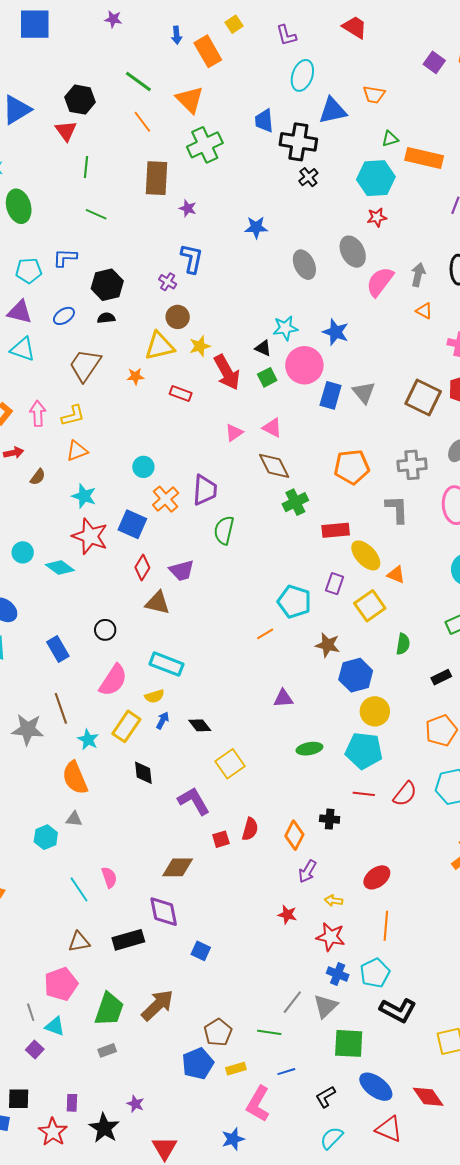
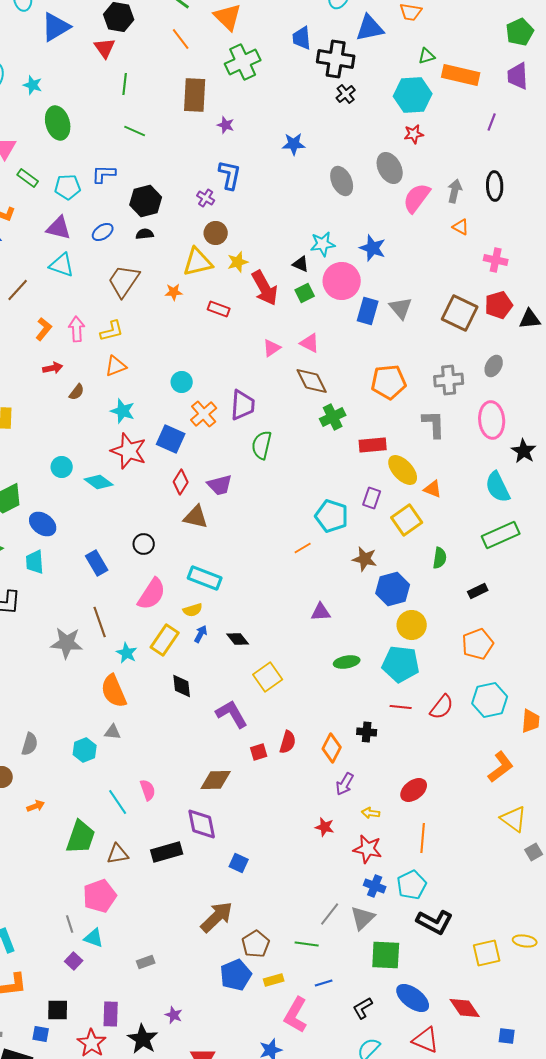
brown arrow: (158, 1005) -> (217, 917), moved
green trapezoid: (109, 1009) -> (81, 837), moved
purple rectangle: (72, 1103) -> (111, 1014), size x1.4

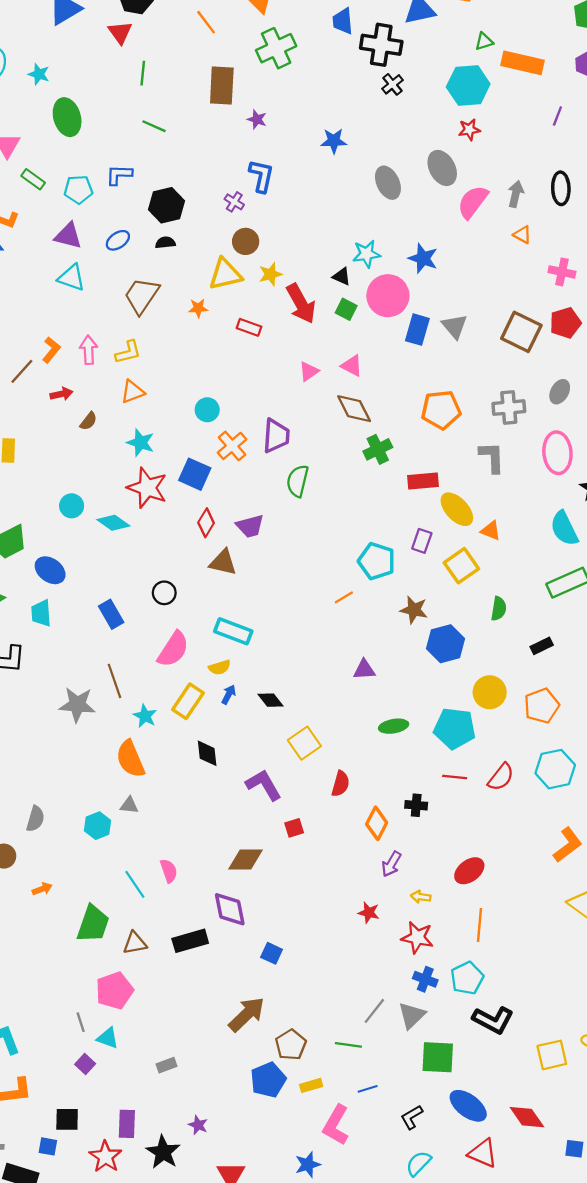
brown line: (18, 290) -> (22, 371), moved
green square: (305, 293) -> (346, 309), turned -36
yellow circle: (412, 625) -> (490, 692), moved
red semicircle: (288, 742) -> (340, 784), moved

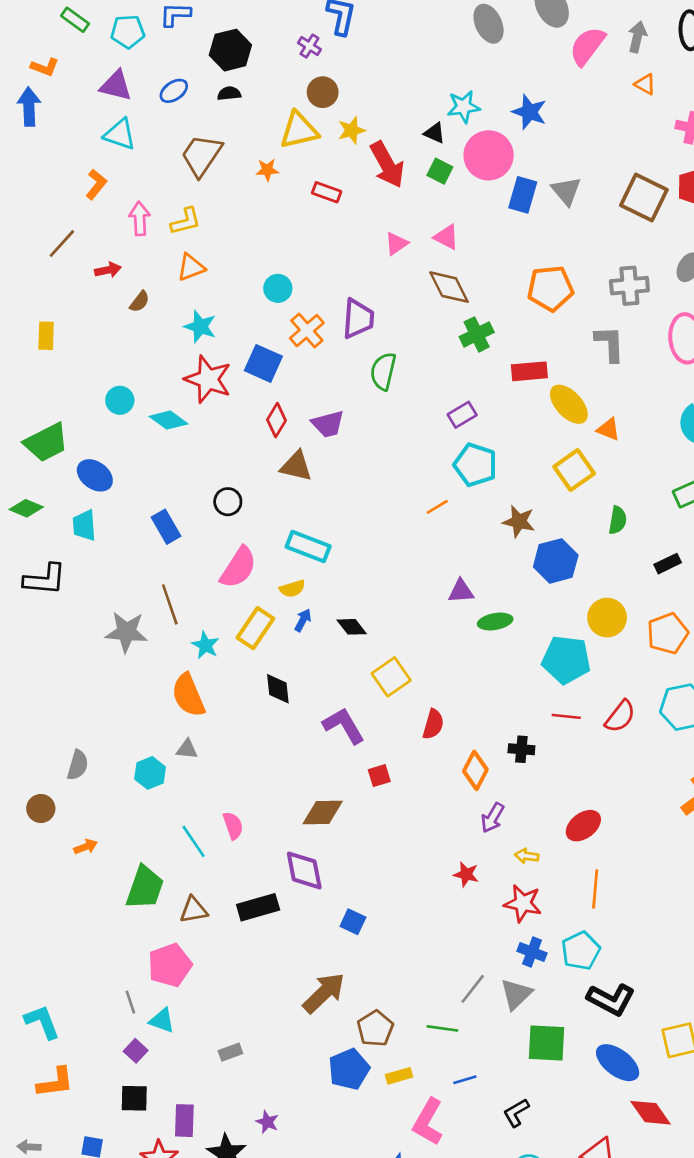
orange L-shape: (51, 350) -> (96, 184), moved
purple rectangle: (422, 541) -> (462, 415), moved, turned 40
green ellipse: (394, 726) -> (495, 622), moved
blue ellipse: (468, 1106) -> (618, 1063), moved
black square: (67, 1119) -> (134, 1098), moved

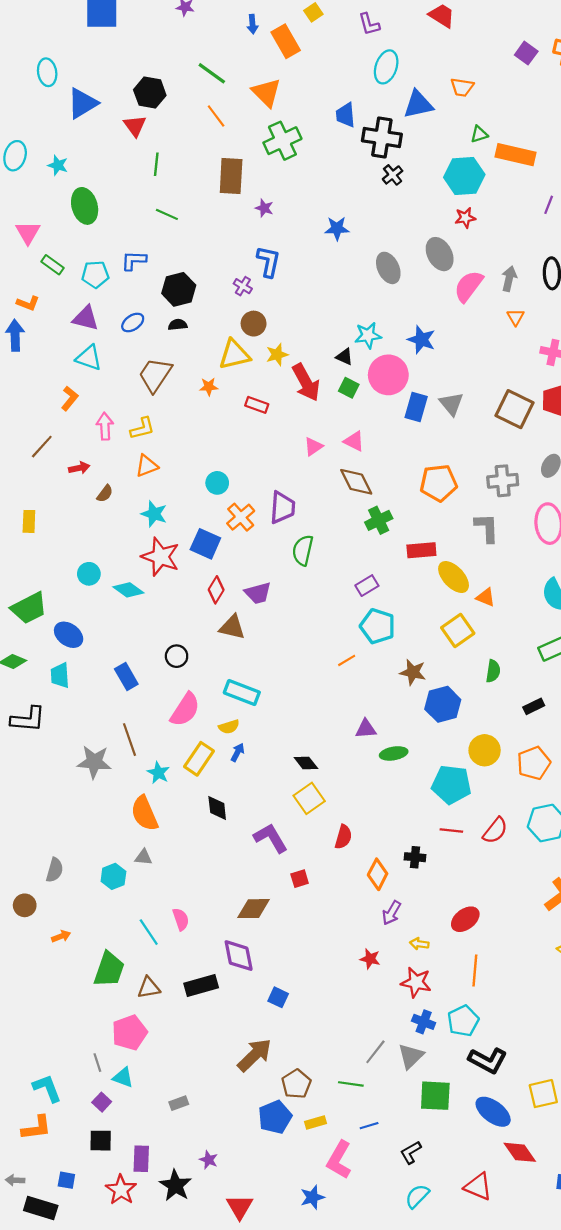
orange triangle: (645, 84) -> (516, 317), turned 30
black diamond: (352, 627) -> (306, 763), moved
cyan L-shape: (42, 1022) -> (47, 1088), moved

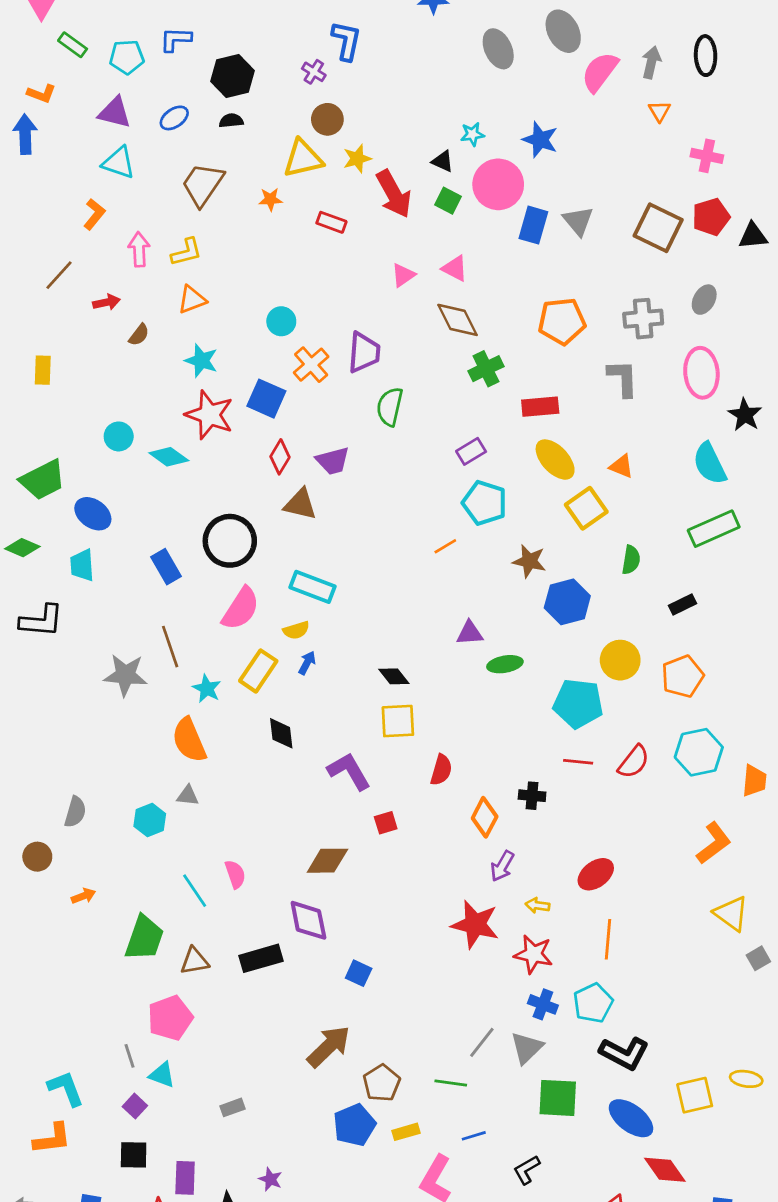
cyan star: (368, 335) -> (472, 134), size x0.7
yellow ellipse: (454, 577) -> (555, 460), moved
black circle: (177, 656) -> (230, 541), size x1.8
yellow square: (309, 798) -> (398, 721), turned 32
red star: (370, 959) -> (475, 924), size x1.8

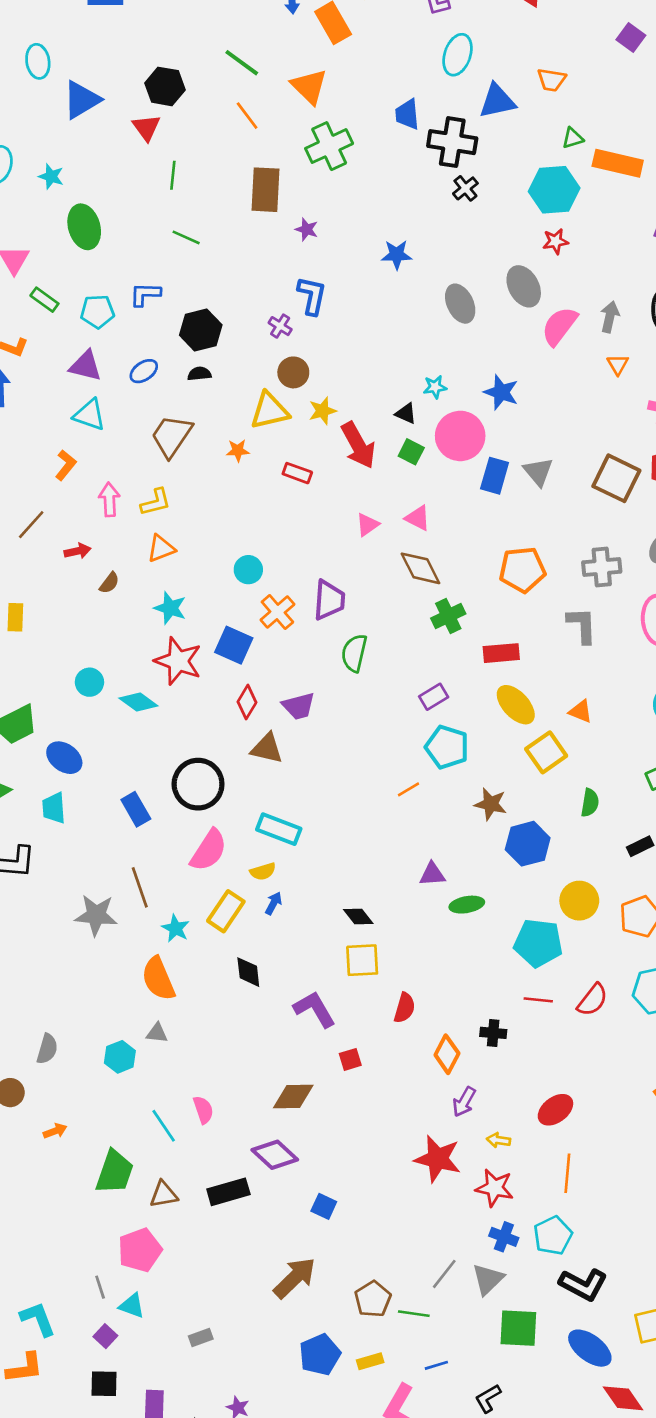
purple diamond: (308, 920) -> (275, 1155), turned -36
brown pentagon: (382, 1083) -> (373, 1299), moved

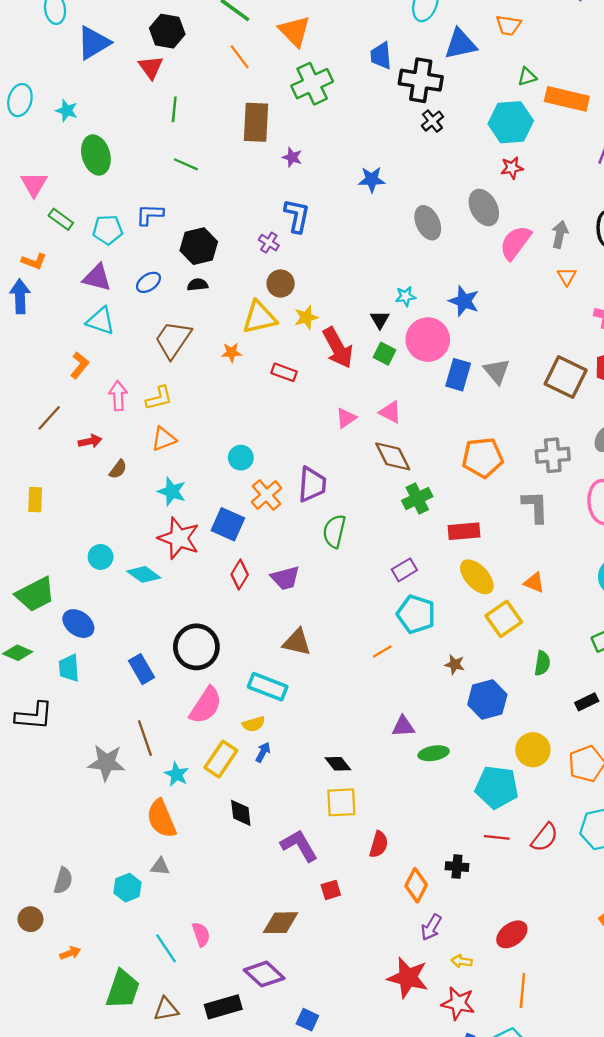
black triangle: (406, 413) -> (380, 320), turned 36
brown triangle: (267, 748) -> (297, 642), moved
brown star: (491, 804) -> (455, 664), size x0.7

